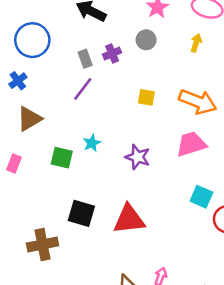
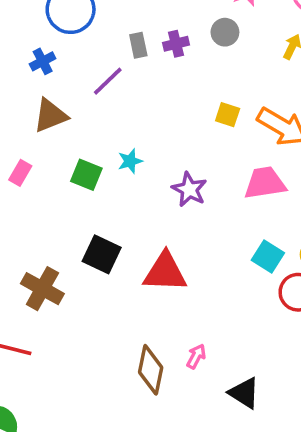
purple line: (83, 89) -> (108, 81), moved
yellow square: (146, 97) -> (228, 115), moved
brown cross: (43, 244) -> (42, 289), turned 32

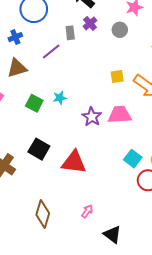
purple cross: (176, 44) -> (90, 23), moved, turned -32
yellow square: (228, 115) -> (117, 76), turned -32
pink trapezoid: (265, 183) -> (120, 115), moved
brown diamond: (151, 370) -> (43, 214), moved

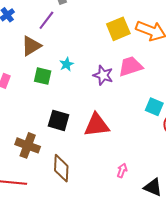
brown triangle: (17, 68) -> (31, 46), moved
yellow square: (117, 76) -> (118, 29), size x1.6
brown diamond: (43, 214) -> (61, 168), moved

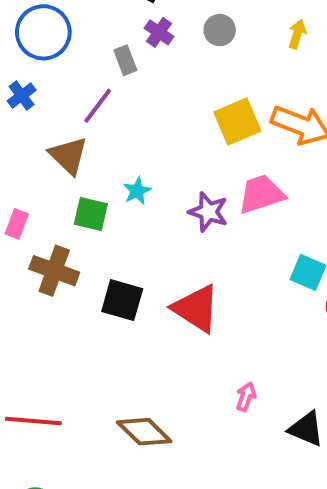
brown triangle: (31, 46) -> (68, 156), turned -45
red triangle: (97, 125) -> (196, 309), turned 40
brown cross: (28, 145) -> (54, 271), moved
brown diamond: (61, 168) -> (144, 432), moved, turned -48

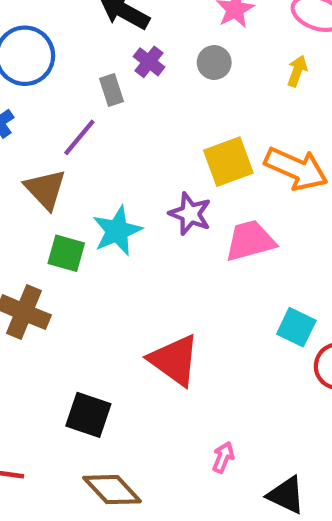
cyan star: (137, 191) -> (117, 231), size x1.6
purple star: (208, 212) -> (190, 214), moved
black square: (122, 300) -> (88, 415), moved

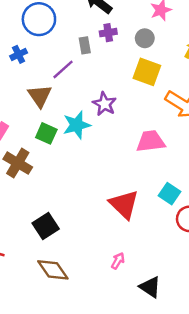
purple cross: (149, 62) -> (108, 33), turned 35
yellow square: (228, 162) -> (147, 72), moved, turned 32
purple star: (190, 214) -> (104, 104), moved
red triangle: (174, 360) -> (124, 204), moved
black square: (88, 415) -> (46, 226), turned 30

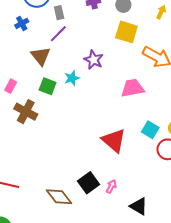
gray rectangle: (85, 45) -> (59, 13), moved
cyan star: (77, 125) -> (72, 78), size x0.7
black square: (46, 226) -> (88, 183), moved

